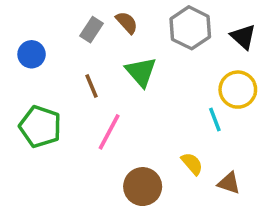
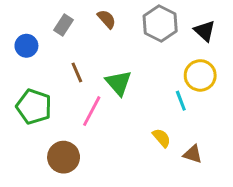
gray rectangle: (91, 30) -> (64, 25), moved
green triangle: (141, 72) -> (118, 83), moved
brown circle: (143, 187) -> (64, 157), moved

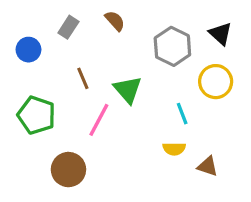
gray hexagon: (160, 23) -> (172, 46), moved
cyan line: (181, 101) -> (182, 114), moved
yellow semicircle: (162, 138) -> (174, 149), turned 132

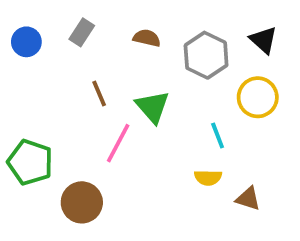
brown semicircle: (115, 21) -> (147, 38), moved, turned -35
blue circle: (28, 50) -> (26, 42), moved
green pentagon: (36, 115) -> (30, 162), moved

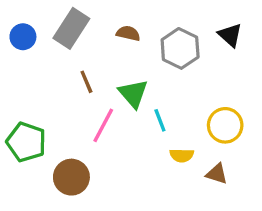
gray rectangle: (82, 32) -> (71, 28), size x1.6
yellow circle: (258, 97) -> (225, 125), moved
cyan line: (218, 136) -> (160, 120), moved

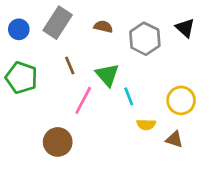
green pentagon: (26, 142) -> (21, 78), moved

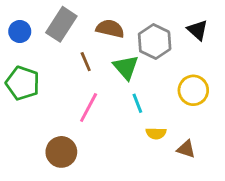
brown semicircle: (103, 27) -> (110, 29), size x1.4
brown line: (70, 66) -> (86, 62), moved
green triangle: (107, 75) -> (126, 67), moved
yellow circle: (181, 100) -> (193, 90), moved

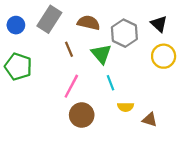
yellow circle: (193, 90) -> (164, 56), moved
brown circle: (61, 152) -> (82, 115), moved

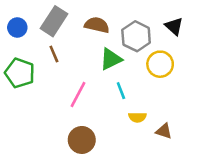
brown line: (69, 49) -> (54, 54), moved
green triangle: (101, 54) -> (111, 59), turned 45
yellow circle: (164, 56) -> (160, 64), moved
brown circle: (82, 115) -> (82, 140), moved

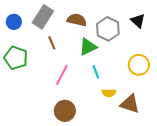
brown line: (54, 54) -> (52, 43), moved
yellow circle: (160, 64) -> (139, 65), moved
brown triangle: (164, 131) -> (130, 104), size x1.5

